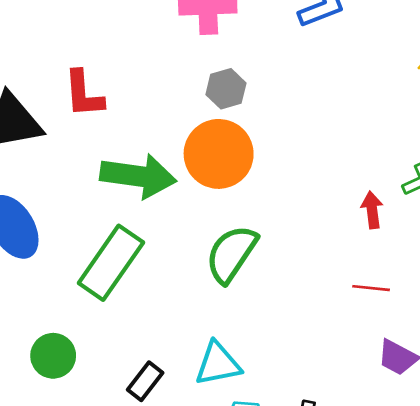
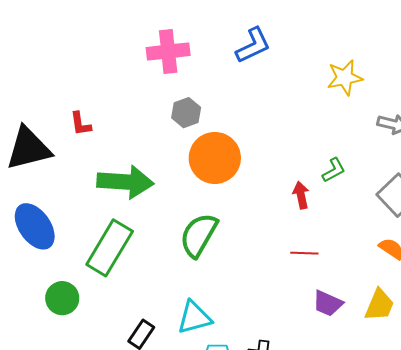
red L-shape: (84, 94) -> (81, 124), size x0.7
orange circle: (219, 154) -> (215, 158), moved
green circle: (53, 356) -> (62, 298), moved

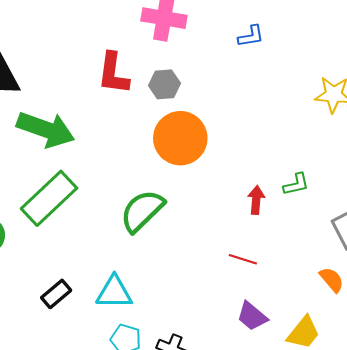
blue L-shape: (253, 45) -> (251, 36), size x0.7
red L-shape: (81, 124) -> (113, 73), moved, size x1.6
green arrow: (125, 182) -> (46, 129), moved

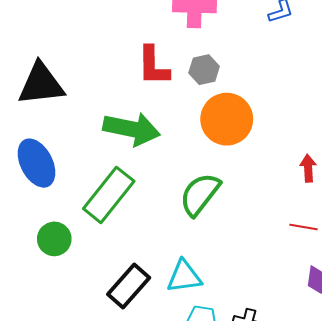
green arrow: (46, 129) -> (132, 129), moved
black rectangle: (56, 294) -> (129, 286), size x1.5

